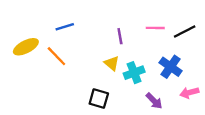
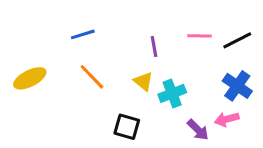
yellow ellipse: (26, 47) -> (30, 78), moved
orange line: (56, 56) -> (92, 77), moved
blue cross: (171, 67) -> (237, 86), moved
pink arrow: (189, 93) -> (227, 119), moved

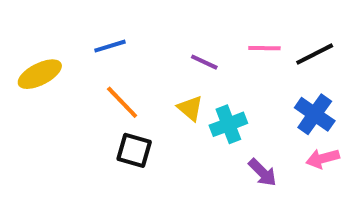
purple line: (154, 47) -> (204, 62), turned -55
yellow ellipse: (30, 78) -> (40, 74), moved
pink arrow: (227, 119) -> (323, 158), moved
black square: (127, 127) -> (134, 150), moved

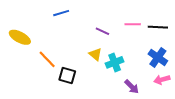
blue line: (110, 46) -> (61, 13), moved
black line: (315, 54) -> (158, 27), turned 30
yellow ellipse: (40, 74) -> (20, 37), turned 55
orange line: (122, 102) -> (47, 59), moved

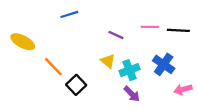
blue cross: (158, 57) -> (164, 64), moved
black square: (67, 76) -> (76, 85), turned 30
purple arrow: (132, 87) -> (132, 94), moved

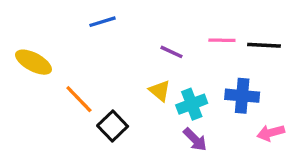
blue cross: (164, 64) -> (242, 96), turned -30

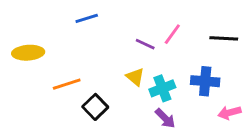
pink line: (222, 40) -> (172, 34), moved, turned -55
yellow ellipse: (34, 62) -> (28, 53), turned -32
orange line: (79, 99) -> (67, 84), turned -64

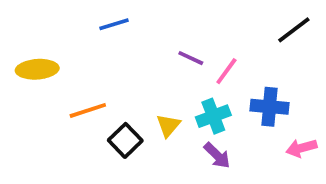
pink line: (172, 34) -> (226, 71), moved
black line: (224, 38) -> (294, 30), moved, turned -40
yellow triangle: (135, 77) -> (168, 125), moved, turned 30

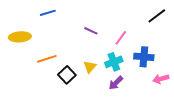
blue line: (114, 24) -> (48, 13), moved
purple line: (191, 58) -> (91, 31), moved
purple arrow: (217, 155) -> (116, 83), turned 91

